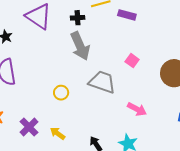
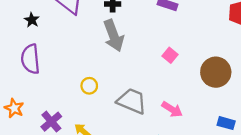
gray trapezoid: (102, 82) -> (132, 101), moved

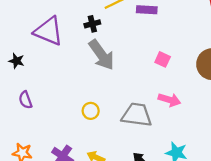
purple semicircle: (30, 59) -> (25, 100), size x0.6
pink arrow: (172, 109) -> (169, 100), moved

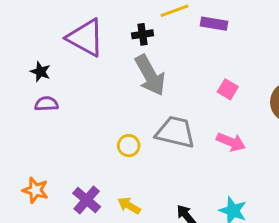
purple semicircle: (25, 100) -> (46, 104), moved, turned 102
gray trapezoid: (137, 115) -> (175, 132), moved

